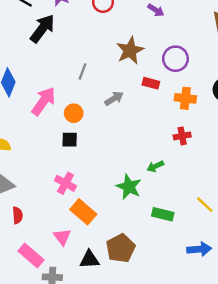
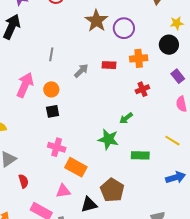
brown star: (130, 50) -> (96, 21), moved
red rectangle: (151, 83) -> (109, 65), moved
pink triangle: (62, 237) -> (63, 191), turned -49

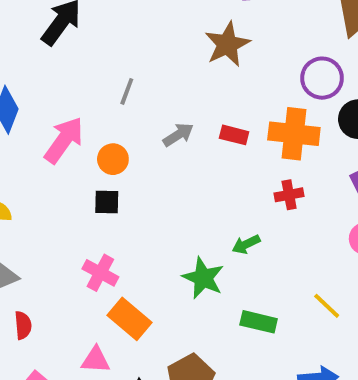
purple circle: (124, 28) -> (322, 78), moved
orange cross: (139, 58) -> (294, 134), size x1.4

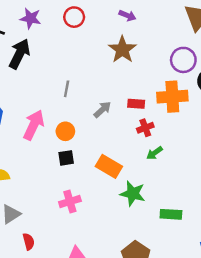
red cross: (289, 195) -> (145, 128), moved
green arrow: (246, 244) -> (155, 153), moved
pink cross: (100, 273) -> (70, 202), turned -35
orange rectangle: (129, 319) -> (109, 166), moved

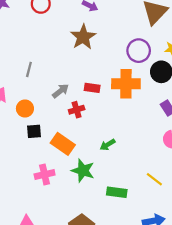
red cross: (145, 128) -> (77, 110), moved
green arrow: (155, 153) -> (108, 145), moved
black square: (66, 158) -> (34, 131), moved
pink cross: (70, 202) -> (45, 174), moved

